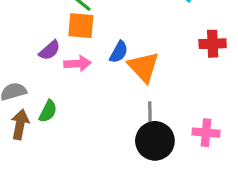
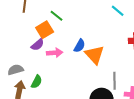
orange square: (81, 26) -> (45, 30), moved, turned -36
gray line: (150, 116) -> (115, 81), moved

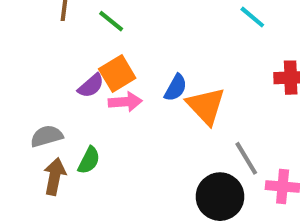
green line: (57, 16) -> (111, 21), moved
orange square: (45, 30) -> (117, 74), moved
gray line: (115, 81) -> (246, 158), turned -30

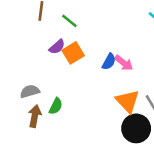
purple semicircle: (91, 86) -> (57, 47), moved
pink arrow: (125, 102) -> (124, 63), moved, turned 42
orange triangle: (206, 106) -> (127, 101), moved

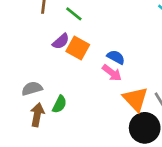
orange square: (73, 53) -> (78, 48), turned -30
blue semicircle: (109, 62) -> (116, 57), turned -91
pink arrow: (124, 63) -> (112, 73), moved

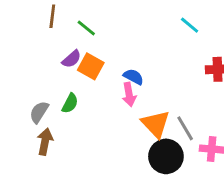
pink arrow: (112, 73) -> (129, 94), turned 42
gray semicircle: (32, 89) -> (39, 112), turned -42
green semicircle: (59, 104) -> (70, 103), moved

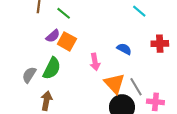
blue semicircle: (133, 77) -> (124, 49), moved
green semicircle: (70, 103) -> (52, 68), size x1.5
brown arrow: (45, 142) -> (46, 101), moved

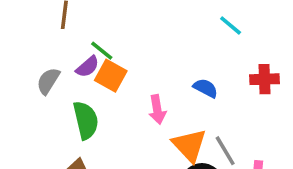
green line: (64, 13) -> (102, 51), moved
green semicircle: (52, 68) -> (86, 120), turned -40
gray semicircle: (29, 75) -> (48, 81), moved

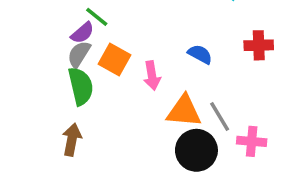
orange square: (111, 76) -> (115, 60), moved
gray semicircle: (48, 81) -> (79, 54), moved
orange triangle: (189, 145) -> (184, 111), turned -42

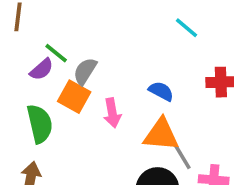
gray semicircle: (79, 54) -> (85, 71), moved
orange triangle: (184, 111) -> (161, 135), moved

